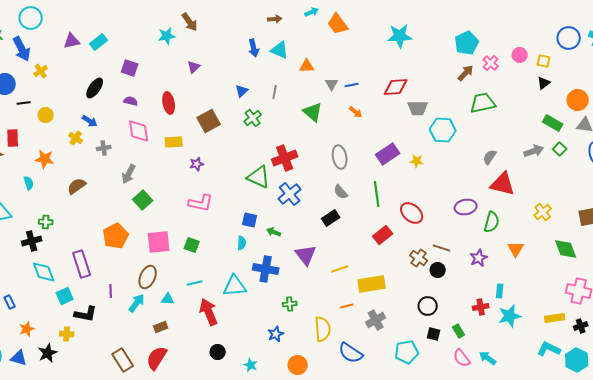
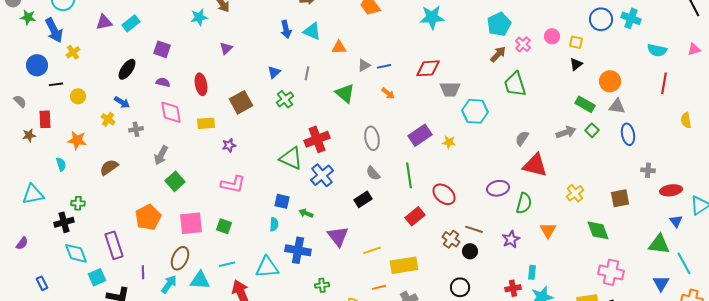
gray triangle: (332, 84) -> (364, 65), turned 32
green trapezoid: (483, 103) -> (515, 84), turned -96
cyan triangle: (168, 299) -> (200, 280), size x1.5

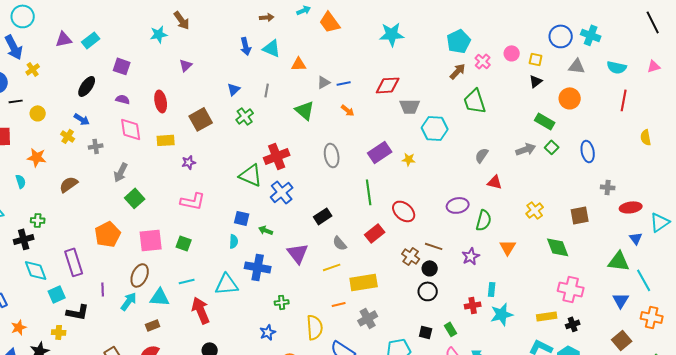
gray triangle: (617, 106) -> (577, 66), moved
red triangle: (535, 165) -> (495, 182), size x0.6
gray semicircle: (373, 173) -> (340, 243), moved
black circle: (460, 287) -> (428, 291), moved

